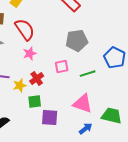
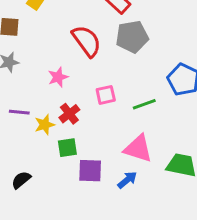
red semicircle: (25, 29) -> (87, 41), moved
gray pentagon: (77, 41) -> (132, 37), moved
blue arrow: (86, 129) -> (127, 180), moved

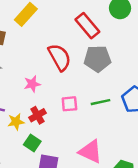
green line: (144, 104) -> (100, 102), moved
green square: (67, 148) -> (32, 143), turned 35

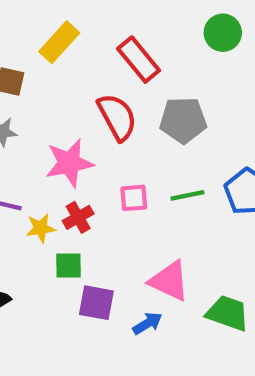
red rectangle: (87, 26) -> (139, 60), moved
pink star: (32, 84) -> (69, 163), size x1.6
green square: (32, 143) -> (68, 265), turned -35

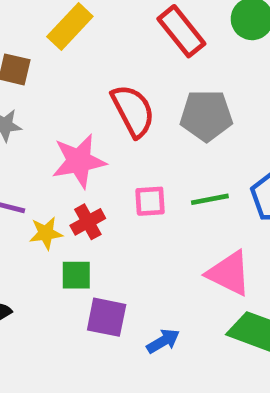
red rectangle: (139, 60) -> (181, 31), moved
pink triangle: (169, 281) -> (229, 273), moved

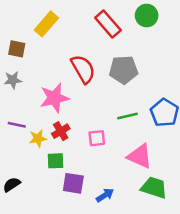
pink square: (150, 201) -> (97, 138), moved

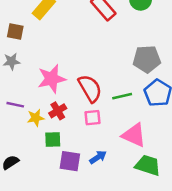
red semicircle: (83, 69) -> (90, 88), moved
gray pentagon: (124, 70) -> (147, 59), moved
blue arrow: (105, 195) -> (98, 157), moved

